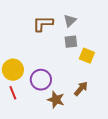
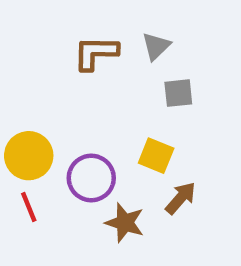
gray square: (71, 42) -> (178, 93), moved
yellow square: (87, 56) -> (156, 156), moved

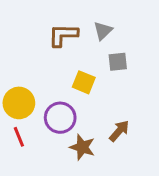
yellow square: (156, 156) -> (84, 82), moved

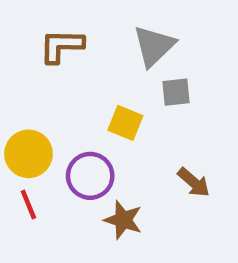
gray triangle: (103, 31) -> (154, 46), size x1.5
brown L-shape: (63, 35) -> (62, 46), moved
brown arrow: (119, 131) -> (194, 182), moved, turned 90

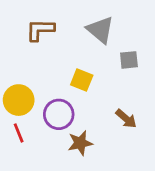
gray triangle: (154, 46) -> (100, 30), turned -36
gray square: (176, 92) -> (129, 60), moved
brown star: (123, 220) -> (80, 143), turned -30

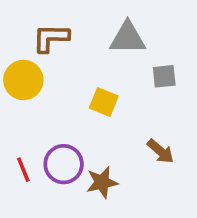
gray triangle: (100, 30) -> (128, 38), turned -40
yellow circle: (19, 100) -> (23, 80), moved
purple circle: (59, 114) -> (64, 164), moved

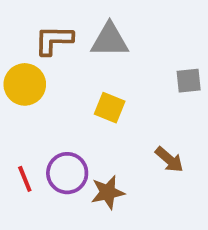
gray triangle: (128, 38) -> (110, 40), moved
gray square: (164, 76) -> (189, 81), moved

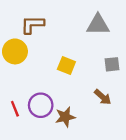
gray triangle: (110, 40) -> (98, 25), moved
gray square: (189, 81) -> (112, 64), moved

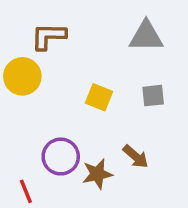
gray square: (112, 64) -> (153, 96), moved
brown arrow: (103, 97) -> (136, 157), moved
red line: (15, 109) -> (26, 191), moved

